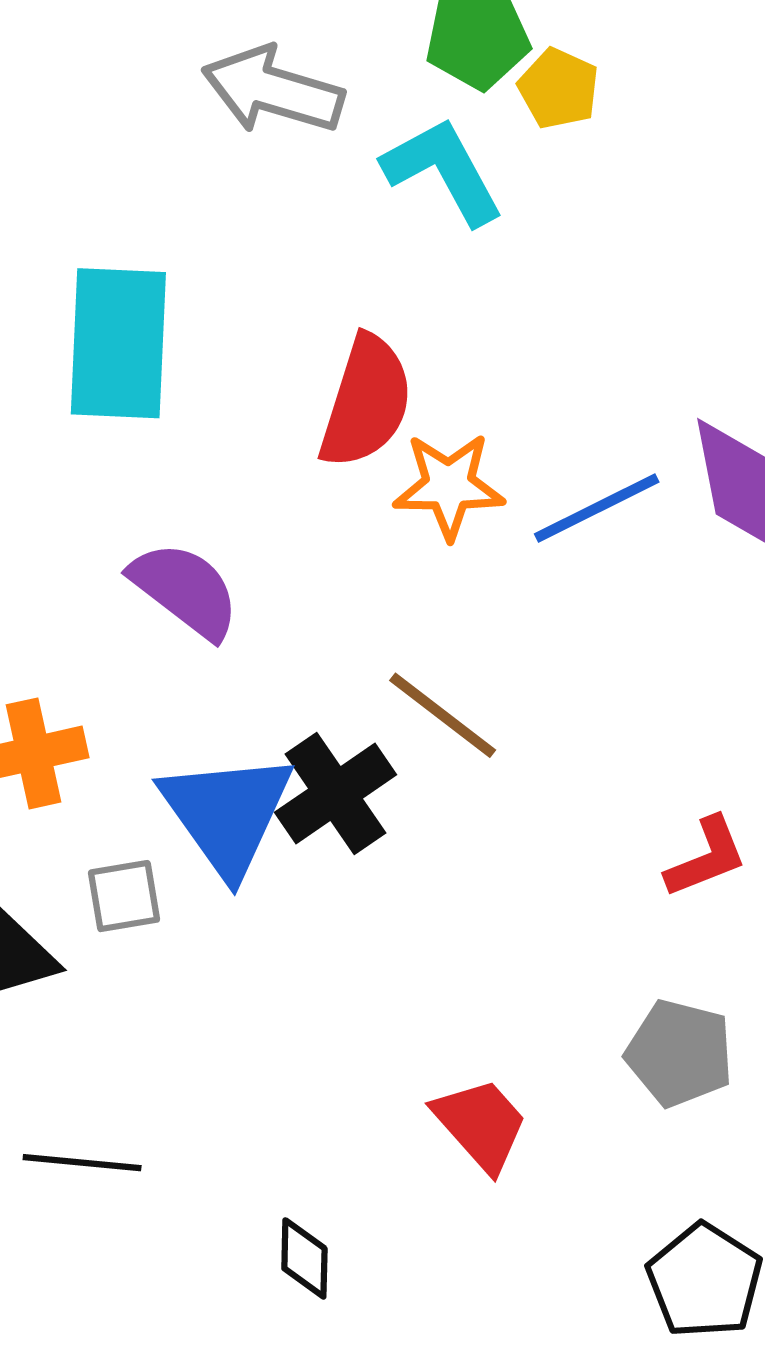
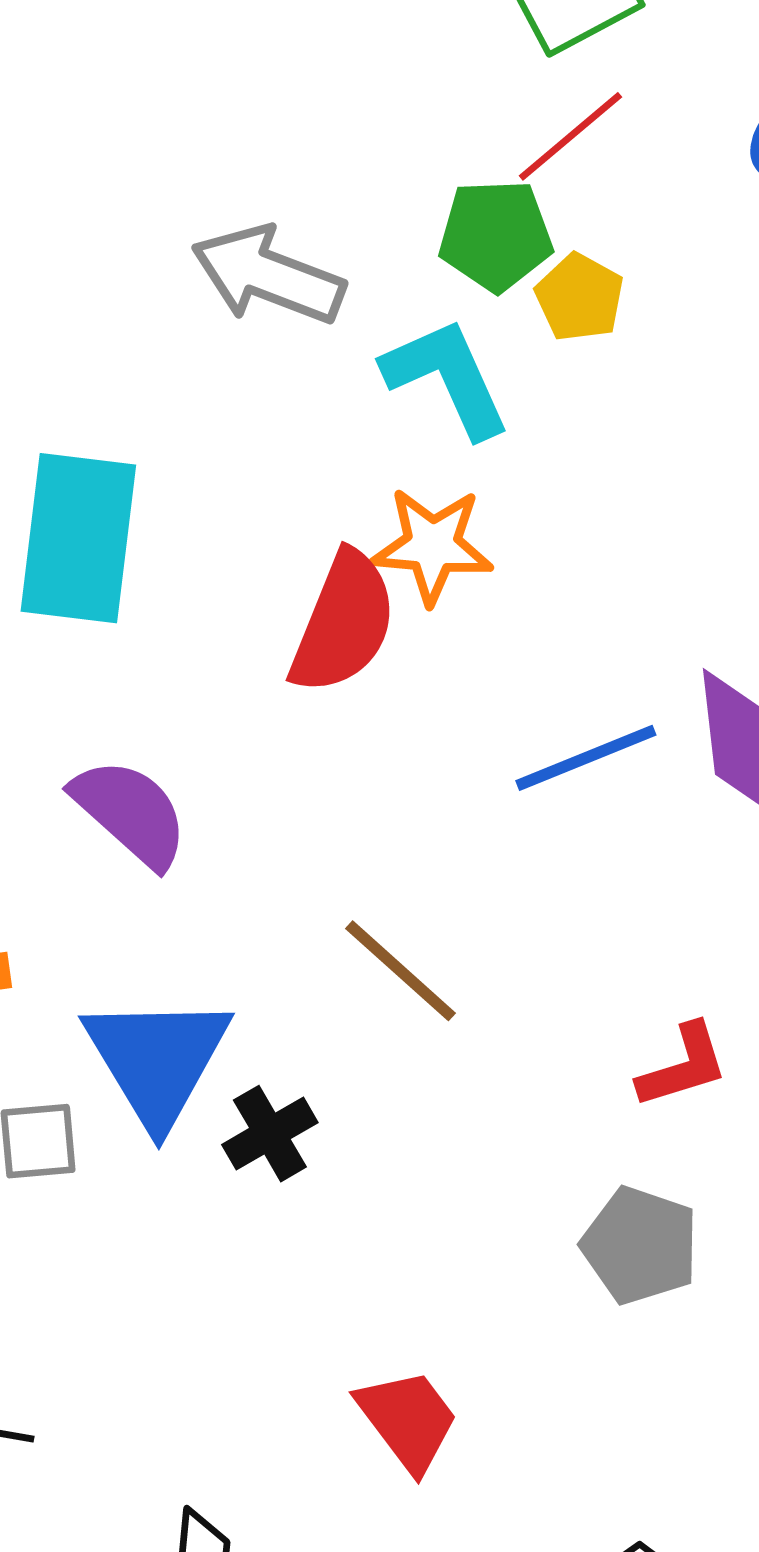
orange star: (449, 486) -> (432, 546), moved
black cross: (336, 794) -> (270, 1134), moved, size x0.7
red L-shape: (706, 857) -> (683, 1066), moved
gray pentagon: (680, 1053) -> (640, 1245), moved

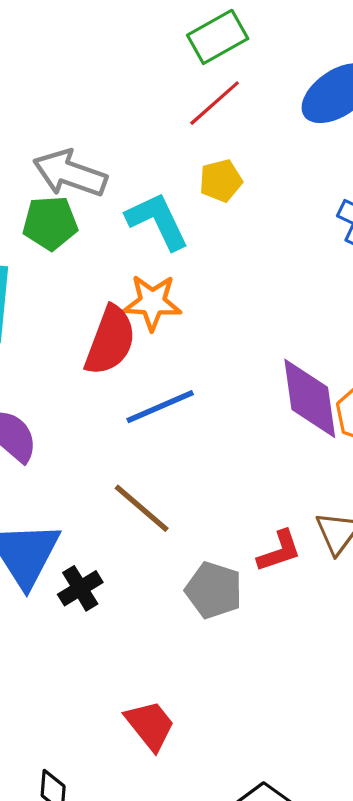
green pentagon: (496, 235) -> (50, 223), moved
yellow pentagon: (580, 297) -> (221, 181), turned 30
blue line: (586, 758) -> (160, 407), moved
gray pentagon: (640, 1245) -> (214, 590), moved

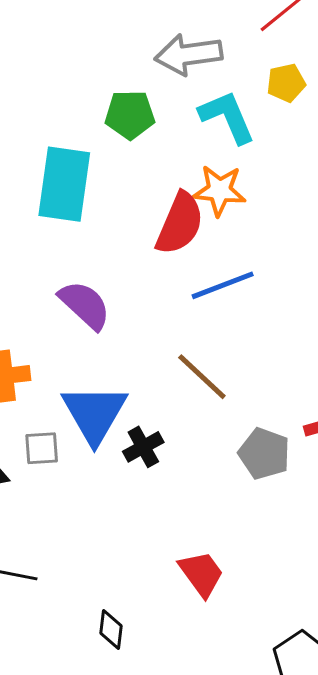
gray arrow: (70, 173) -> (189, 54), moved, turned -30

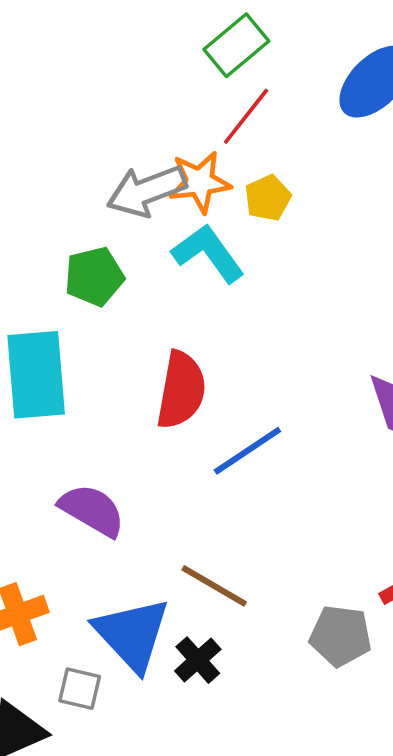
orange star: (219, 190) -> (200, 182), moved
brown line: (202, 377) -> (214, 586), moved
gray square: (42, 448) -> (80, 689), turned 30

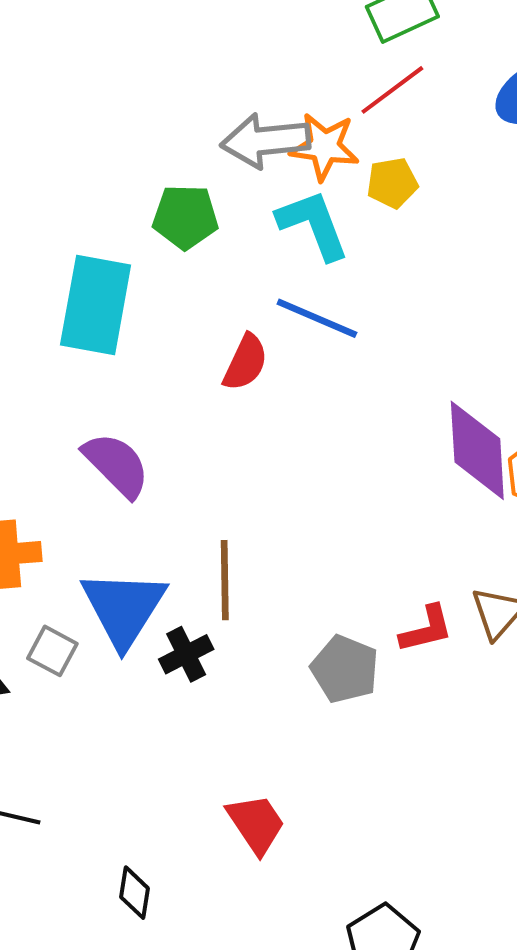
red semicircle: (181, 390) -> (245, 362), size x0.7
blue line: (247, 451) -> (317, 318), moved, turned 42
brown line: (214, 586) -> (225, 580), turned 44

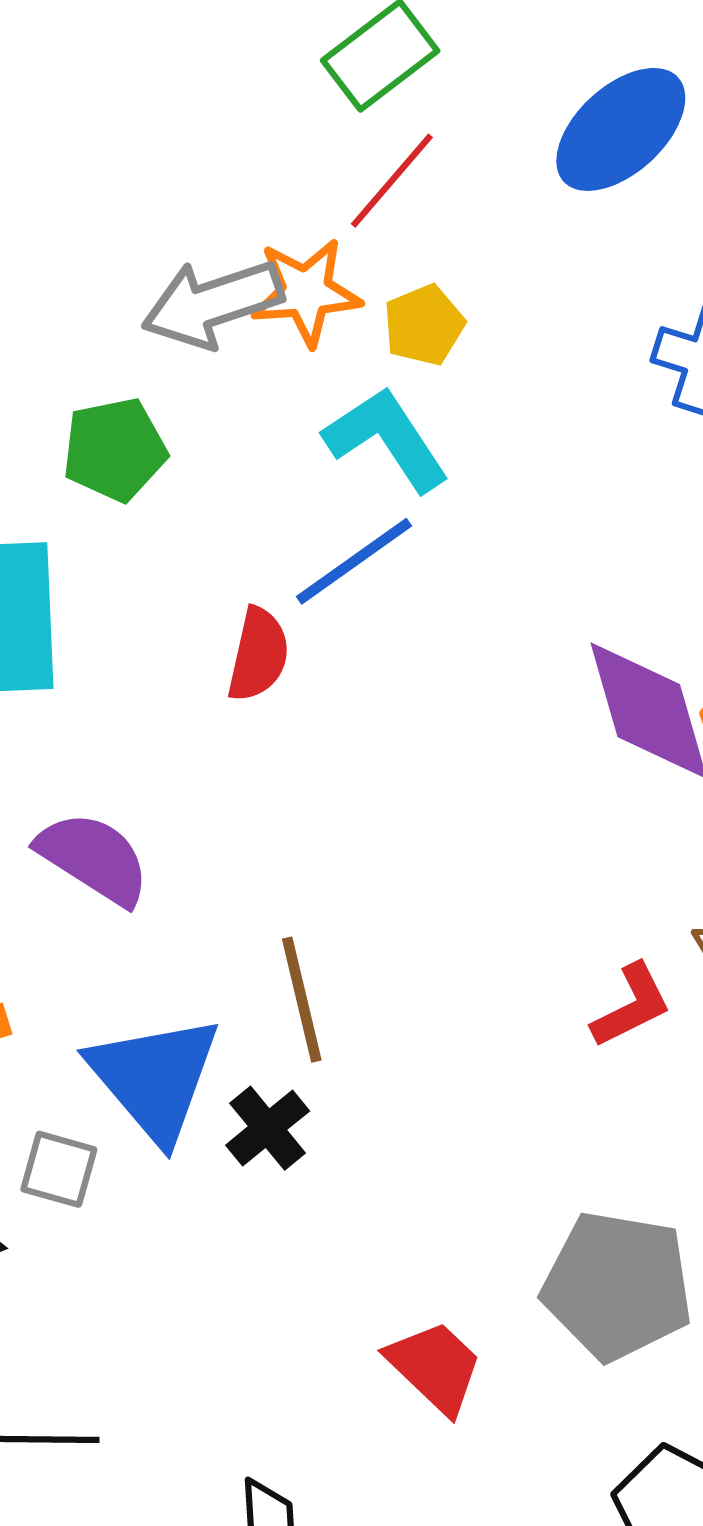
cyan L-shape: (313, 225) -> (387, 439), moved
blue line: (317, 318) -> (354, 561), turned -46
gray pentagon: (345, 669) -> (617, 1286), moved, size x1.4

